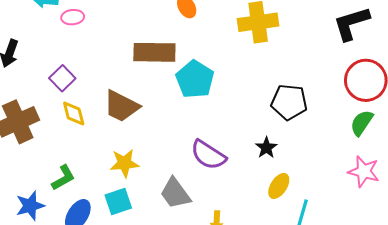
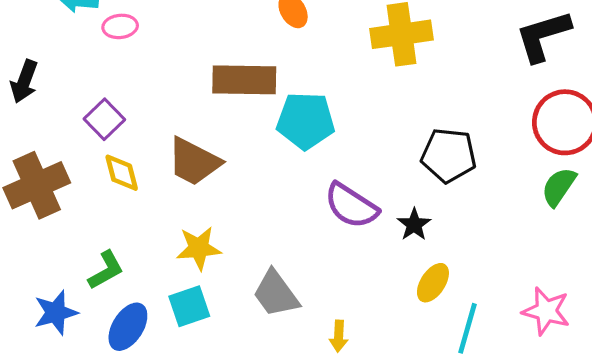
cyan pentagon: (195, 79) -> (306, 121), turned -30
purple semicircle: (208, 155) -> (351, 206), moved
pink star: (364, 171) -> (546, 311), moved

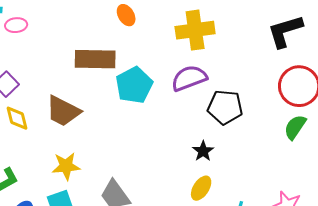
cyan pentagon: (306, 121) -> (134, 85), turned -30
purple semicircle: (351, 206) -> (189, 78), moved, turned 126
yellow ellipse: (433, 283) -> (201, 188), moved

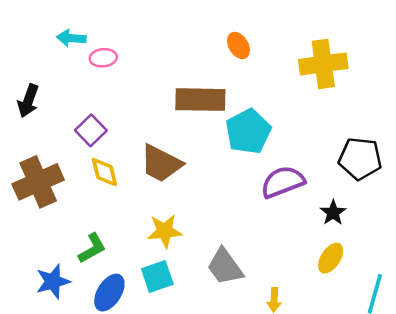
purple semicircle: (189, 78) -> (283, 182), moved

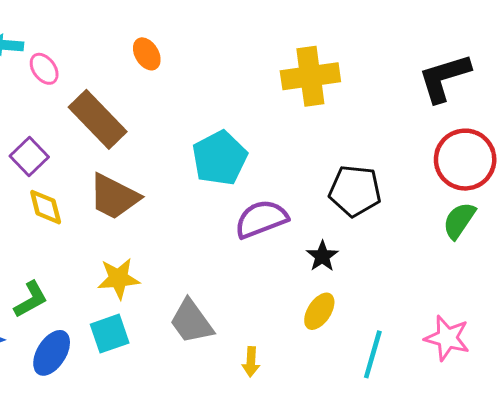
orange ellipse: (238, 45) -> (147, 54), moved
pink ellipse: (103, 58) -> (44, 69), turned 60
brown rectangle: (200, 100) -> (98, 119), moved, turned 45

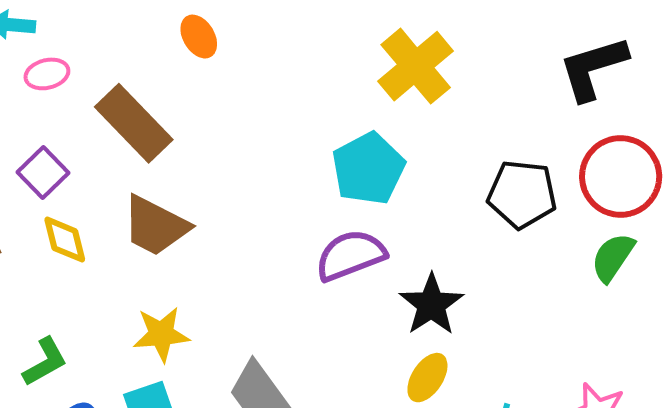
pink ellipse: (44, 69) -> (47, 74), moved, turned -68
yellow cross: (310, 76) -> (416, 66), turned -32
cyan pentagon: (220, 158) -> (368, 169), moved
black pentagon: (355, 191) -> (522, 194), moved
black star: (322, 256) -> (431, 305), size x1.5

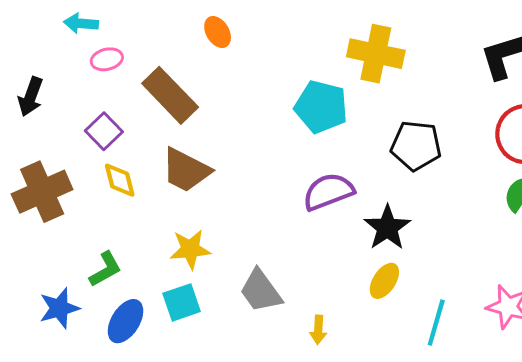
yellow cross: (416, 66) -> (376, 54), turned -38
cyan pentagon: (368, 169) -> (321, 107), moved, turned -30
black pentagon: (522, 194) -> (416, 146), moved

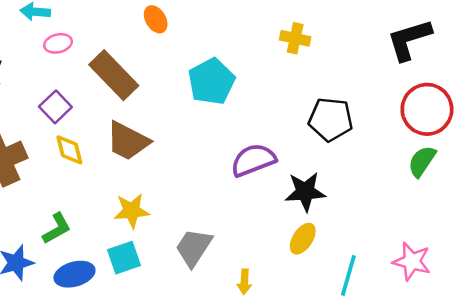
yellow cross: (376, 54) -> (295, 38), size x0.6
cyan pentagon: (321, 107) -> (211, 81), moved, turned 30
black star: (387, 228) -> (305, 192), turned 30
gray trapezoid: (261, 291) -> (194, 248), turned 69
blue ellipse: (125, 321) -> (74, 274), turned 42

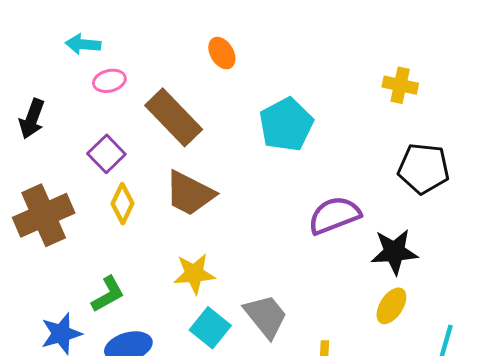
yellow cross: (295, 38) -> (400, 85), moved
yellow diamond: (69, 150) -> (123, 204), turned 40
gray trapezoid: (194, 248) -> (266, 316), turned 108
cyan square: (124, 258) -> (210, 328), moved, turned -32

